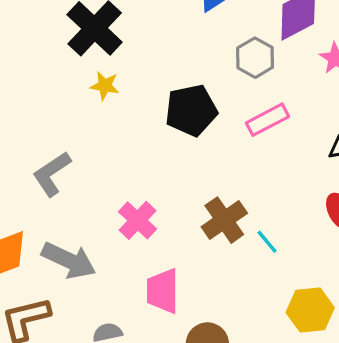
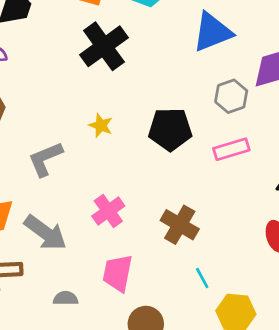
yellow star: (105, 86) -> (101, 125), moved
brown cross: (224, 220) -> (180, 225), turned -36
cyan line: (267, 242) -> (202, 278), moved

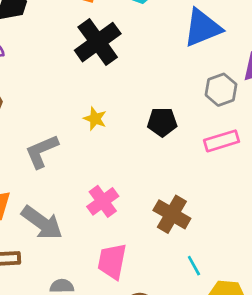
black pentagon: (170, 129) -> (162, 122), size x0.7

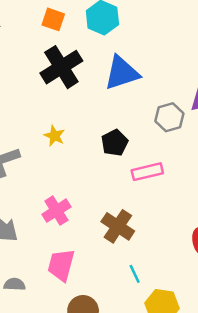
blue triangle: (202, 28) -> (122, 73), moved
black pentagon: (162, 122) -> (115, 143), turned -30
pink rectangle: (222, 141) -> (147, 172), moved

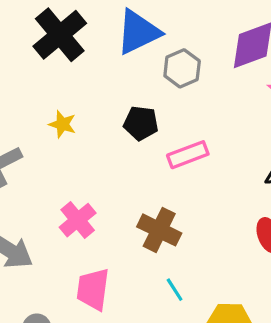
gray hexagon: (169, 117) -> (182, 68), moved
black pentagon: (115, 143) -> (141, 123), turned -30
cyan line: (135, 274) -> (175, 290), moved

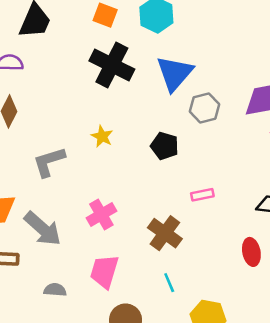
blue triangle: (138, 32) -> (175, 73), turned -33
black cross: (60, 35) -> (112, 65), turned -33
pink rectangle: (188, 155) -> (202, 195), moved, size x0.7

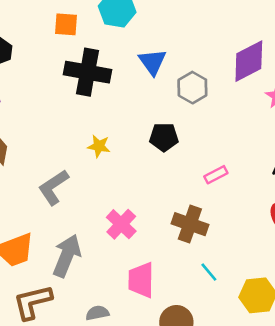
blue triangle: (175, 73) -> (152, 62), size x0.7
gray arrow: (43, 229) -> (67, 256), turned -93

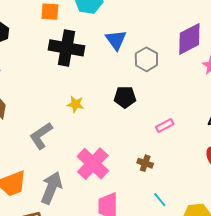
pink cross: (121, 224) -> (93, 164), size x1.4
brown cross: (190, 224) -> (145, 163), size x0.6

